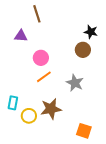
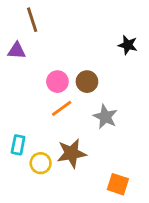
brown line: (37, 14) -> (32, 20), moved
purple triangle: (21, 36) -> (17, 51), moved
brown circle: (83, 50) -> (87, 82), moved

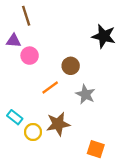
black star: (128, 45) -> (104, 36), size x1.5
pink circle: (57, 82) -> (30, 56), moved
cyan rectangle: (18, 145) -> (15, 117), turned -63

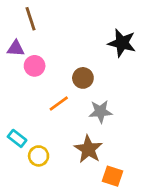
gray star: (85, 94) -> (100, 112), turned -30
brown star: (58, 124) -> (88, 149), moved, turned -30

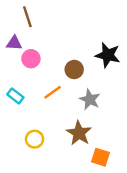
black star: (122, 43) -> (108, 55), moved
gray star: (100, 112) -> (90, 100), turned 30
cyan rectangle: (17, 138) -> (15, 96), moved

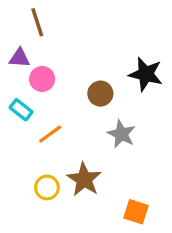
orange line: (53, 92) -> (50, 134), moved
cyan rectangle: (15, 96) -> (21, 110), moved
brown star: (79, 133) -> (84, 179), moved

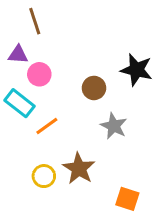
cyan rectangle: (21, 110) -> (20, 103), size x1.4

